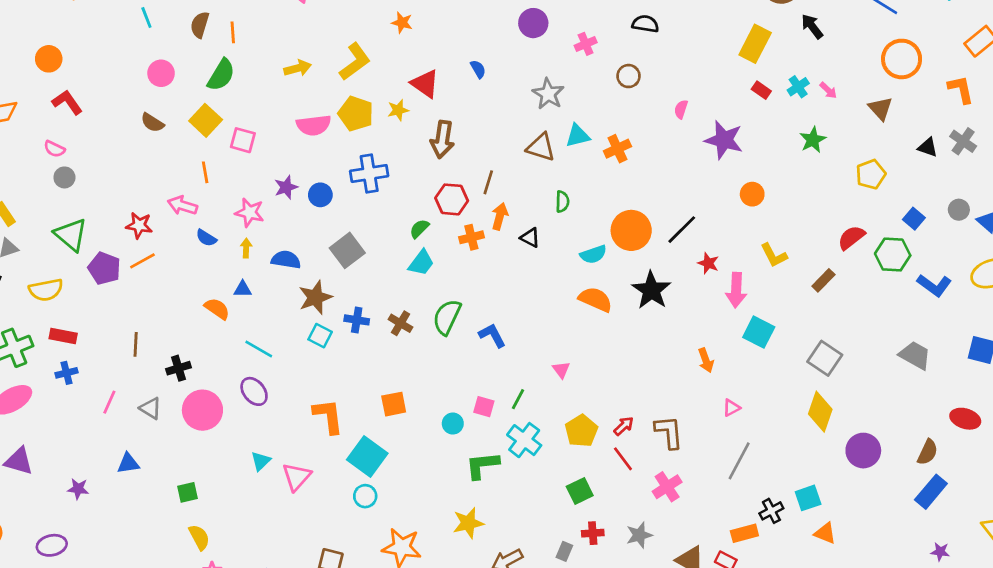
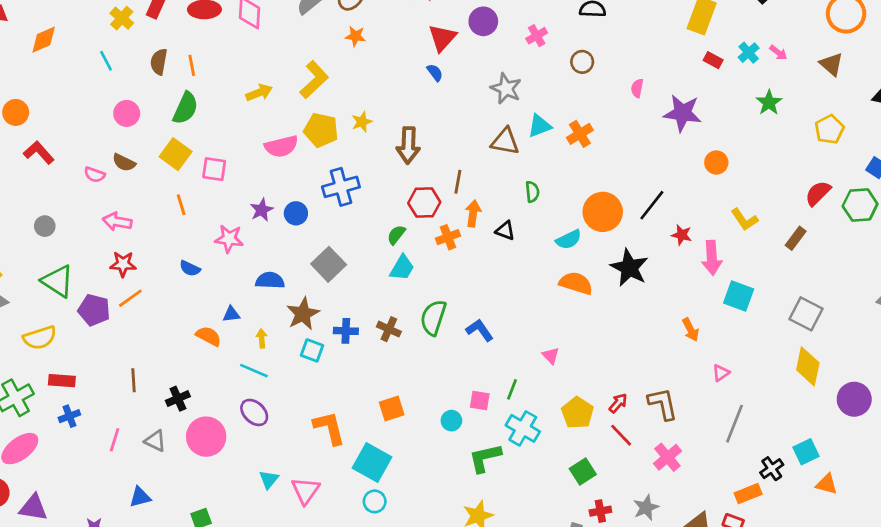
red triangle: (425, 84) -> (442, 38), moved, turned 44
pink semicircle: (54, 149) -> (95, 175), moved
pink arrow: (182, 205) -> (117, 222), moved
yellow arrow: (246, 248) -> (262, 338), moved

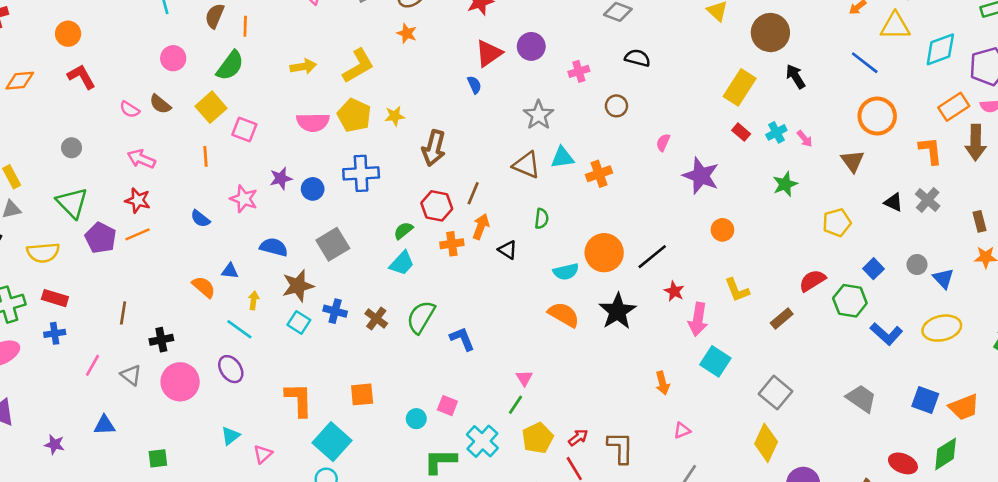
green line: (512, 389) -> (516, 405), moved
pink triangle: (305, 491) -> (263, 454), size x0.7

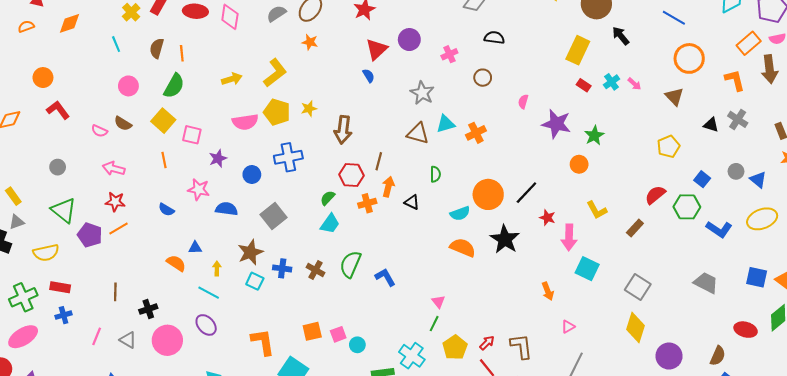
purple star: (281, 178) -> (218, 158), moved
green star: (785, 184) -> (594, 136), moved
blue semicircle: (274, 247) -> (227, 209), moved
pink square: (447, 406) -> (338, 334), moved, turned -35

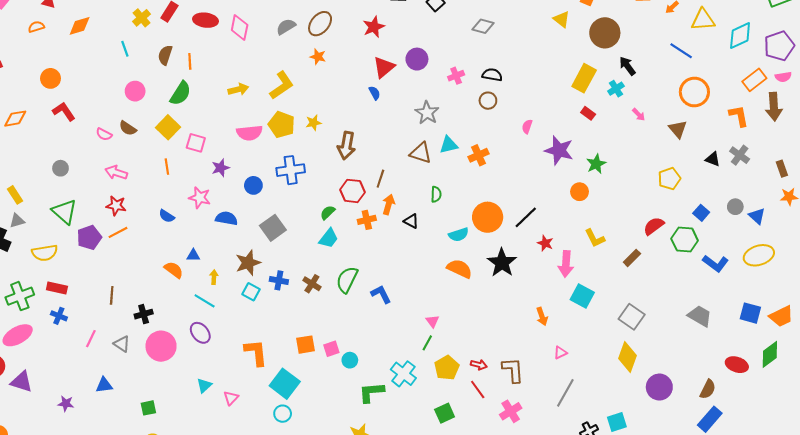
black semicircle: (494, 38) -> (492, 75), moved
cyan cross: (611, 82) -> (616, 89), moved
purple pentagon: (90, 235) -> (89, 237), turned 30
blue cross: (64, 315) -> (59, 316), turned 35
red arrow: (487, 343) -> (479, 365), turned 56

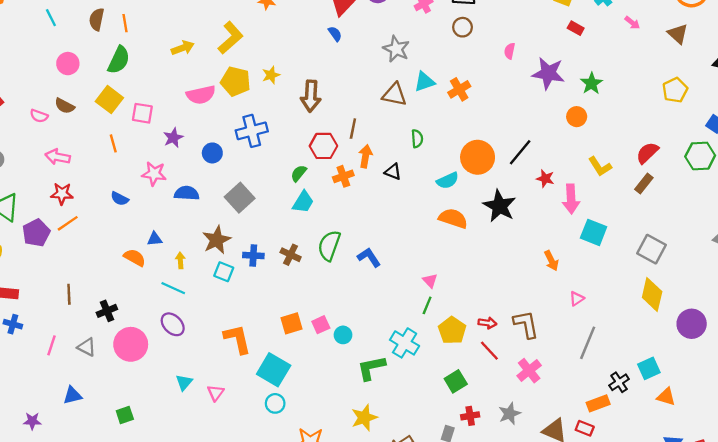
red semicircle: (654, 226) -> (647, 153), moved

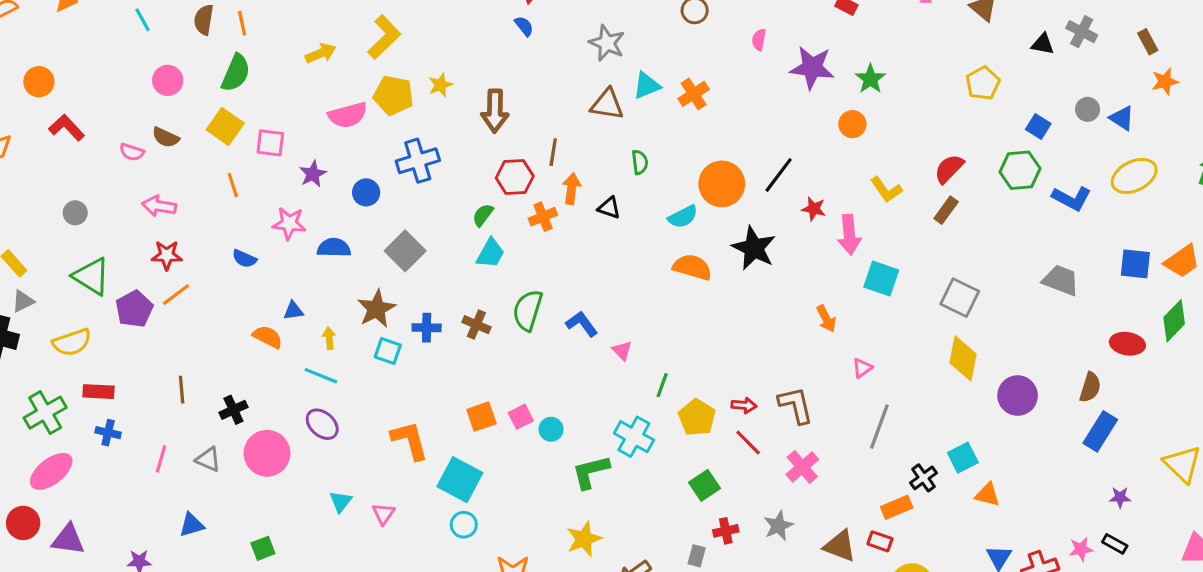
pink triangle: (430, 281) -> (622, 351), moved

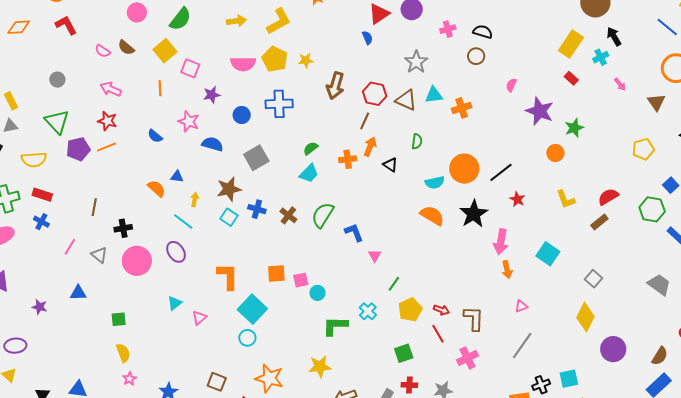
red hexagon: (515, 177) -> (375, 94), moved
pink arrow: (849, 235) -> (501, 242), moved
gray square: (960, 298) -> (593, 279), size x0.7
cyan cross: (634, 437) -> (368, 311), size x0.7

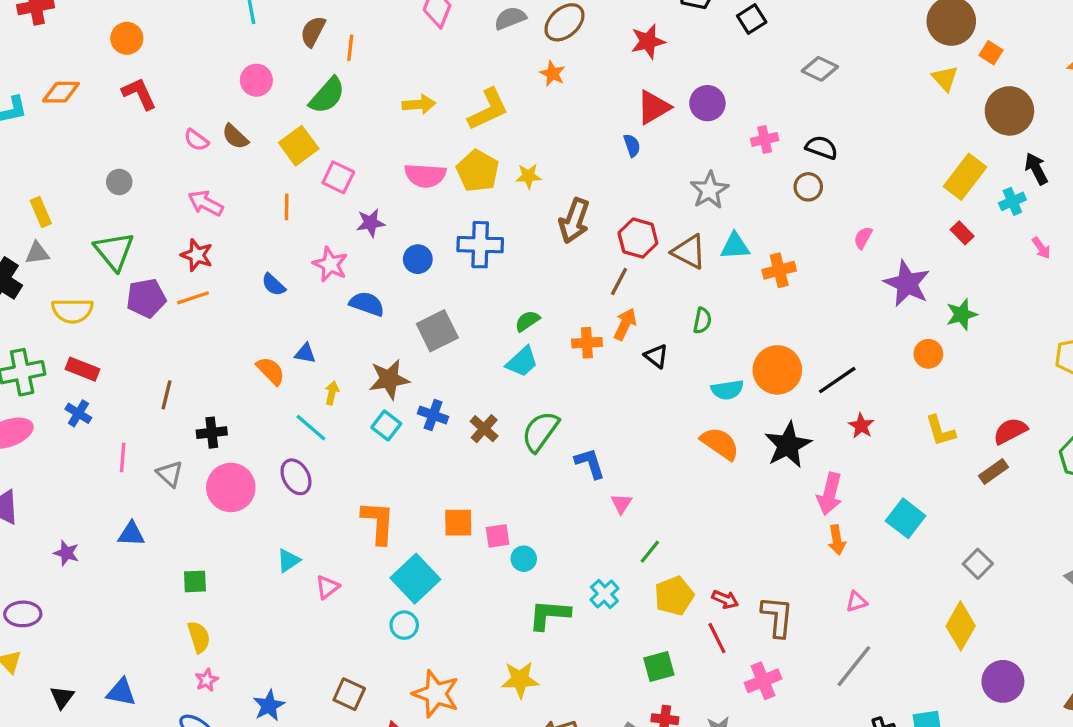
pink line: (70, 247) -> (123, 458), turned -30

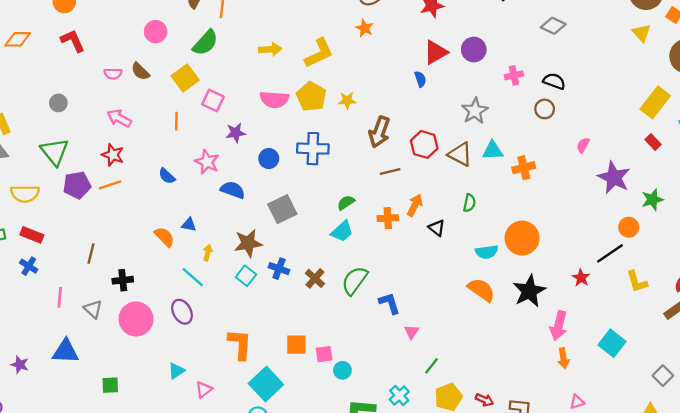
pink semicircle: (196, 140) -> (113, 74), turned -36
brown line: (619, 281) -> (390, 171), moved, turned 48
black line: (837, 380) -> (610, 253), moved
blue triangle: (131, 534) -> (66, 351), size x1.4

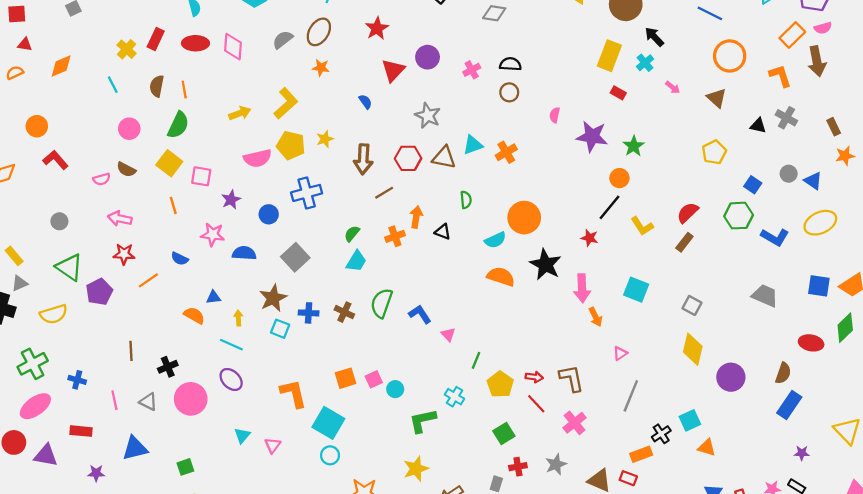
blue semicircle: (420, 79) -> (365, 102), moved
gray star: (475, 111) -> (428, 116), moved
orange line: (110, 185) -> (148, 280), moved
red rectangle: (32, 235) -> (81, 431), moved

